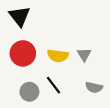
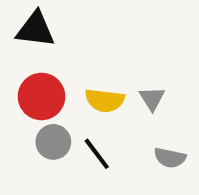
black triangle: (20, 16) -> (36, 29), turned -45
gray circle: (29, 92) -> (53, 142), moved

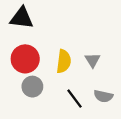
yellow semicircle: (105, 100) -> (64, 61), turned -90
black line: (97, 154) -> (74, 99), moved

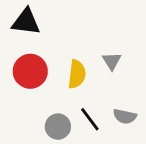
gray triangle: (93, 60) -> (112, 61), moved
gray circle: (32, 87) -> (58, 127), moved

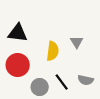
black triangle: (26, 22) -> (18, 33), moved
red circle: (30, 71) -> (18, 65), moved

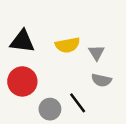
yellow semicircle: (53, 51) -> (68, 45), moved, turned 72
gray semicircle: (86, 80) -> (101, 80), moved

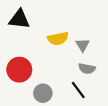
black triangle: (22, 41) -> (19, 19), moved
black line: (78, 103) -> (78, 90), moved

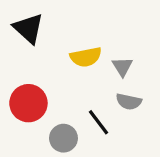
black triangle: (19, 19) -> (28, 28), turned 35
black line: (78, 90) -> (98, 122), moved

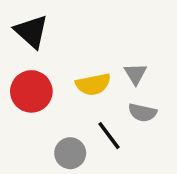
yellow semicircle: (86, 57) -> (93, 84), moved
red circle: (28, 103) -> (31, 91), moved

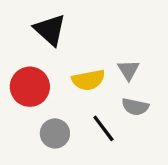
black triangle: (31, 31) -> (50, 30), moved
gray circle: (70, 153) -> (55, 133), moved

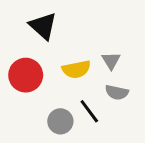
gray circle: (55, 133) -> (60, 121), moved

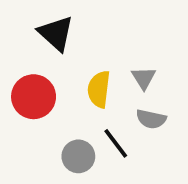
yellow semicircle: (76, 69) -> (99, 89), turned 108

